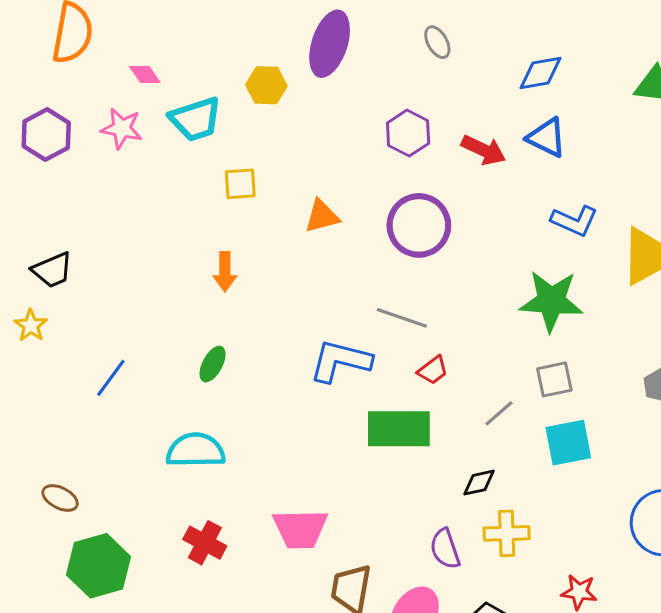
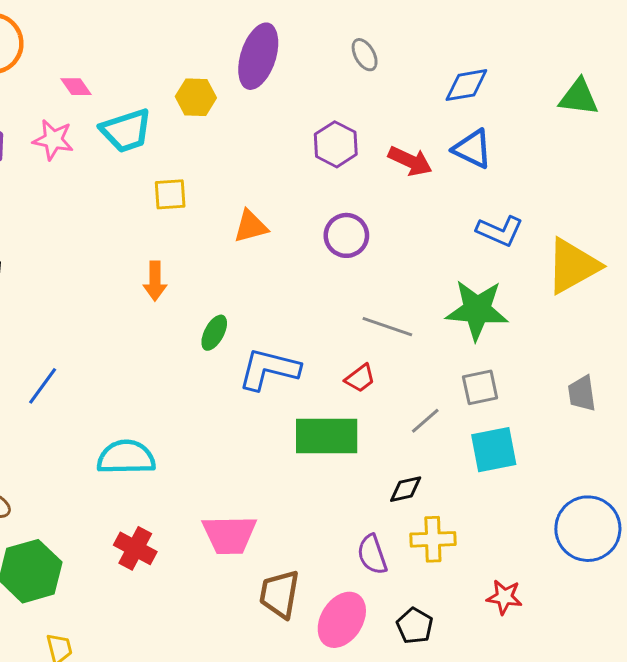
purple circle: (419, 225) -> (346, 235), size x0.7
gray line: (402, 318) -> (387, 327), moved
green ellipse: (213, 364) -> (214, 333), moved

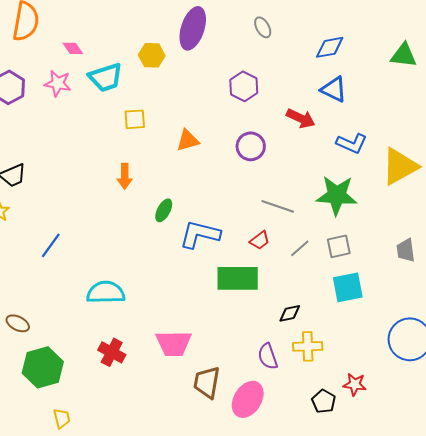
red arrow: (410, 161) -> (301, 118), moved
gray line: (425, 421) -> (300, 248), moved
black pentagon: (415, 626) -> (324, 401), moved

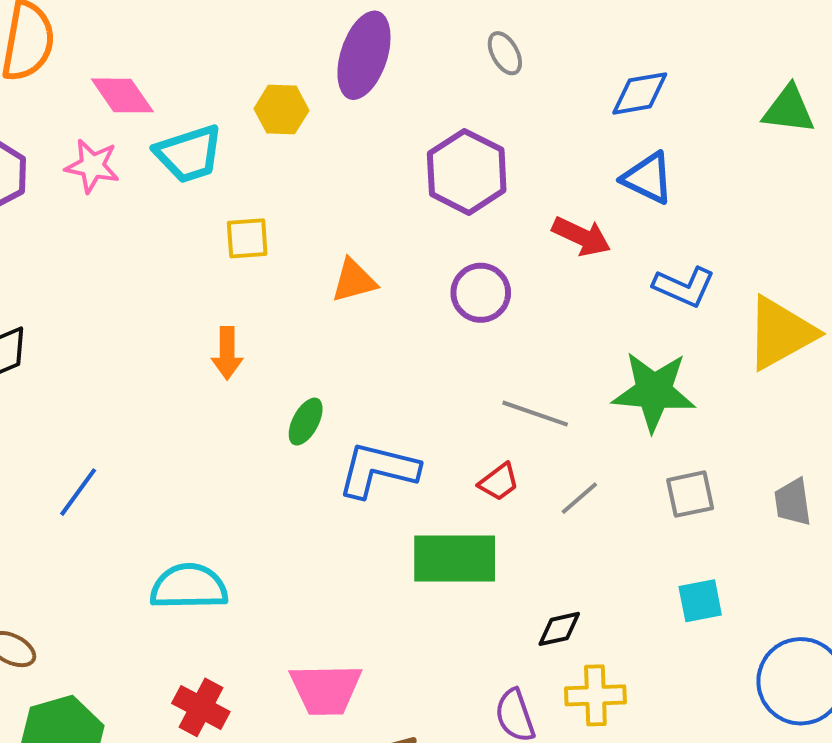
pink diamond: (73, 48) -> (122, 95), size x1.5
purple hexagon: (244, 86) -> (467, 172), size x1.4
gray square: (339, 246) -> (690, 494), moved
cyan square: (348, 287) -> (700, 601), moved, size x0.7

